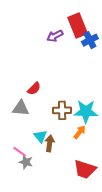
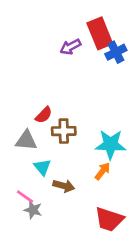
brown cross: (62, 110) -> (64, 131), moved
cyan triangle: (40, 136) -> (42, 167), moved
brown arrow: (50, 143) -> (64, 186), turned 98

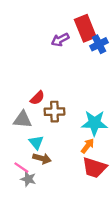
brown arrow: (64, 186) -> (42, 158), moved
red trapezoid: (109, 219) -> (94, 168), moved

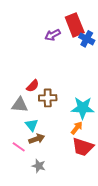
blue cross: (99, 44) -> (87, 39), turned -35
brown arrow: (42, 158) -> (37, 139), turned -35
gray star: (28, 179) -> (39, 166), moved

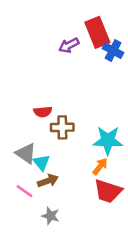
red semicircle: (33, 86) -> (43, 112), turned 40
gray triangle: (20, 105) -> (26, 153), moved, turned 30

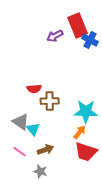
brown arrow: (48, 181) -> (45, 150), moved

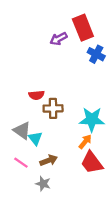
blue cross: (90, 40) -> (96, 54), moved
red trapezoid: (86, 152) -> (92, 163), turned 35

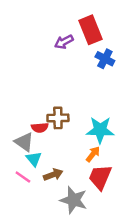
red semicircle: (36, 95) -> (40, 128), moved
cyan triangle: (35, 138) -> (34, 159), moved
red trapezoid: (92, 163) -> (100, 177), turned 60
gray star: (43, 184) -> (74, 200), moved, size x1.6

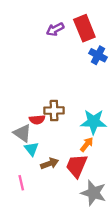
purple arrow: (64, 42) -> (55, 29), moved
pink line: (23, 177) -> (21, 183), moved, turned 42
red trapezoid: (100, 177) -> (77, 166), moved
gray star: (74, 200) -> (93, 193), moved

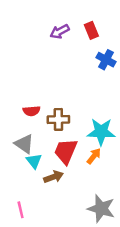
red rectangle: (84, 28) -> (91, 30), size x0.6
red semicircle: (37, 120) -> (32, 111), moved
red trapezoid: (77, 166) -> (66, 151), moved
pink line: (21, 183) -> (21, 210), moved

